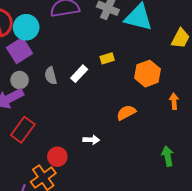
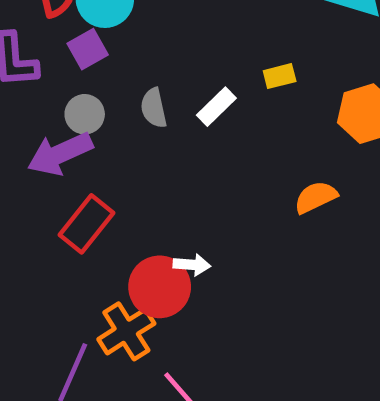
purple square: (19, 50) -> (88, 49), size x0.7
white arrow: (91, 140) -> (192, 265), moved
red circle: (57, 157) -> (160, 287), size x1.4

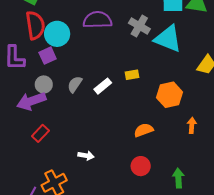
gray semicircle: (154, 108) -> (75, 84), turned 42
red rectangle: (87, 224) -> (40, 133), size x0.7
red circle: (160, 287) -> (141, 166), moved, size x0.7

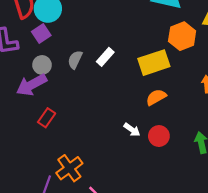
yellow rectangle: (132, 75) -> (154, 63), moved, size x2.0
orange hexagon: (170, 95) -> (182, 36), moved
white arrow: (86, 156) -> (132, 130), moved, turned 35

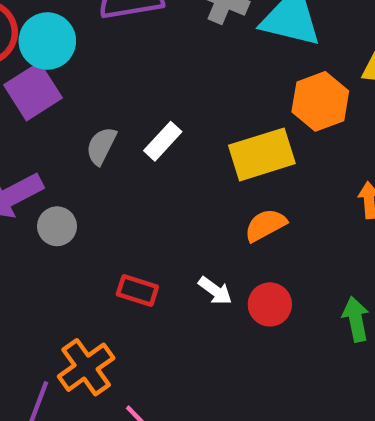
purple square: (41, 33) -> (33, 91), size x1.4
gray circle: (42, 65) -> (57, 226), moved
red rectangle: (47, 118) -> (137, 290), moved, turned 72

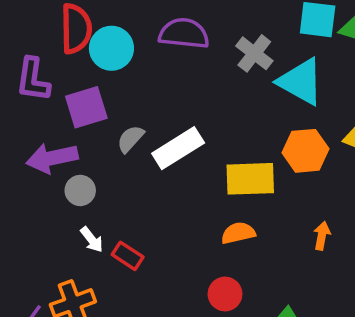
purple square: (33, 91) -> (86, 107), moved
white rectangle: (163, 141) -> (178, 148), size x1.6
white arrow: (215, 291) -> (92, 240), moved

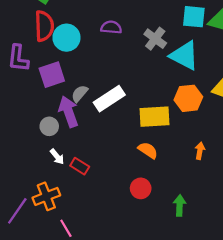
purple semicircle: (184, 33) -> (111, 27), size x0.7
purple arrow: (52, 158) -> (69, 112), moved, turned 84
orange semicircle: (238, 233) -> (148, 150), turned 48

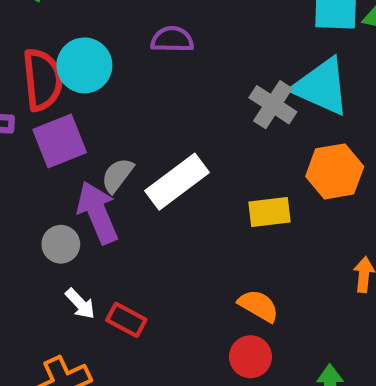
red semicircle: (44, 26) -> (43, 80), moved
gray cross: (155, 39) -> (273, 105), moved
yellow rectangle: (155, 117) -> (269, 212), size x0.7
orange semicircle: (148, 150) -> (258, 306), moved

